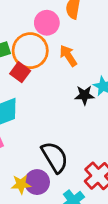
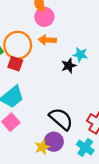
pink circle: (47, 23) -> (44, 17), moved
orange arrow: (68, 56) -> (47, 40), turned -36

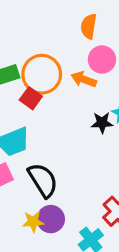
pink circle: (44, 17) -> (102, 60), moved
black semicircle: (61, 119) -> (43, 180), moved

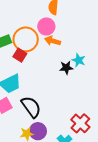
pink circle: (102, 60) -> (46, 27), moved

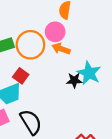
red square: (20, 55) -> (21, 76), moved
cyan star: (79, 60) -> (89, 73), size x1.5

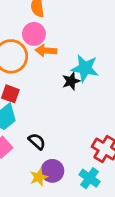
black semicircle: (31, 122) -> (37, 141), size x0.6

